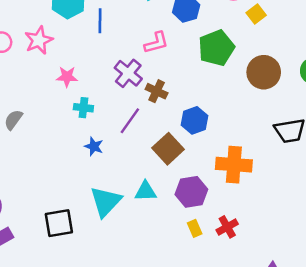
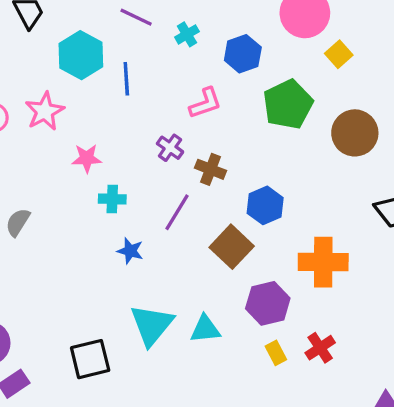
purple cross: (128, 73) -> (170, 148), size x0.7
cyan triangle: (146, 191) -> (205, 329), moved

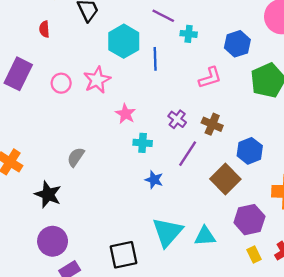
cyan cross: (187, 34) -> (189, 34), moved, turned 35
purple cross: (170, 148) -> (177, 119), moved
pink star: (87, 158) -> (125, 114), turned 30

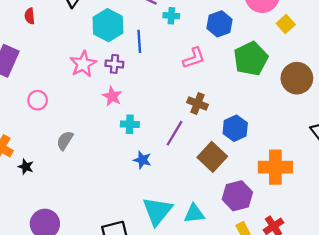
pink circle: (61, 83) -> (38, 100), moved
purple cross: (177, 119) -> (114, 64), moved, turned -30
black star: (48, 194) -> (26, 167), moved, size x0.6

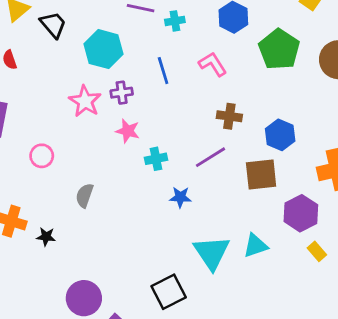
blue line: (139, 41) -> (163, 71), moved
pink L-shape: (194, 58) -> (213, 64), turned -90
purple line: (174, 133) -> (211, 157), turned 40
brown square: (212, 157) -> (261, 175), turned -36

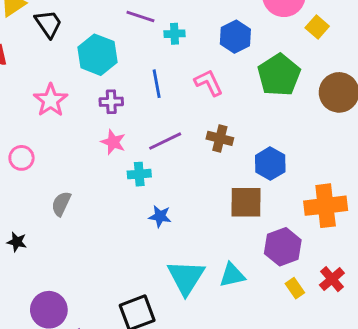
pink star: (85, 101) -> (51, 100), moved
purple line: (211, 157) -> (165, 141), moved

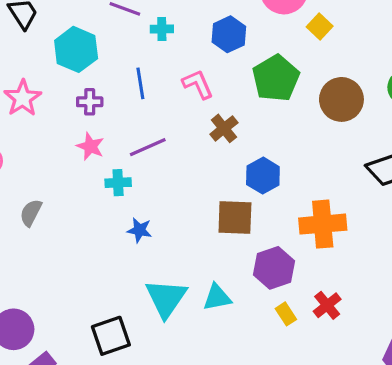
brown cross: (220, 138) -> (224, 128), moved, turned 35

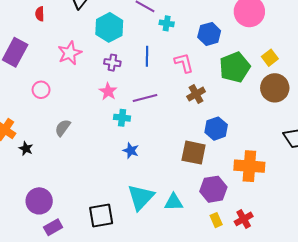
yellow square: (320, 26) -> (270, 58), moved

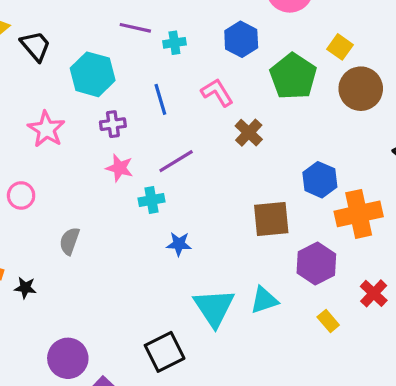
blue hexagon: (216, 129) -> (320, 180), moved
yellow rectangle: (216, 220) -> (328, 321), moved

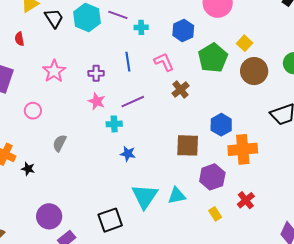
cyan hexagon: (93, 74) -> (87, 18), moved

